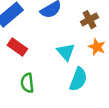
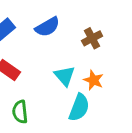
orange star: (97, 47) -> (93, 80), moved

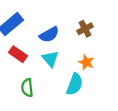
blue semicircle: (47, 27) -> (49, 35), moved
cyan triangle: (65, 76) -> (50, 59), moved

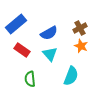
orange star: (86, 62) -> (81, 46), moved

